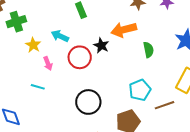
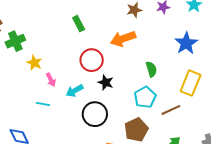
cyan arrow: (60, 36) -> (75, 91), moved, turned -48
black star: (101, 45) -> (106, 82), moved
green semicircle: (148, 50) -> (151, 69), moved
red circle: (80, 57) -> (92, 60), moved

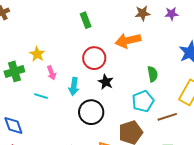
green cross: (15, 41) -> (14, 71), moved
cyan arrow: (75, 91) -> (74, 86), turned -60

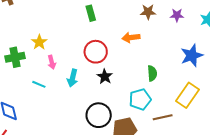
orange arrow: (128, 40) -> (131, 38), size x0.7
black circle: (91, 112) -> (99, 115), moved

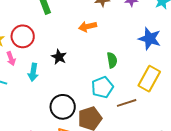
red circle: (96, 52) -> (23, 36), moved
blue star: (192, 55) -> (150, 39), turned -30
black star: (105, 77) -> (59, 57), moved

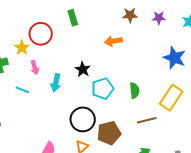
red circle: (23, 36) -> (41, 34), moved
green semicircle: (112, 60) -> (135, 90), moved
cyan pentagon: (102, 87) -> (103, 89), moved

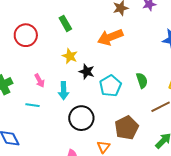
red circle: (41, 34) -> (26, 35), moved
orange arrow: (113, 41) -> (110, 37), size x1.4
yellow star: (22, 48) -> (70, 56), moved
black circle: (83, 119) -> (81, 118), moved

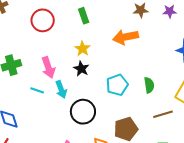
black star: (87, 72) -> (81, 69), moved
pink arrow: (40, 81) -> (48, 67), size x1.5
cyan arrow: (64, 91) -> (61, 90), moved, turned -30

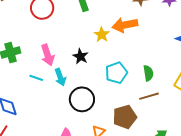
yellow star: (82, 49) -> (102, 35), moved
brown line: (163, 114) -> (149, 96), moved

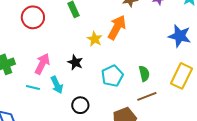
orange arrow: (125, 25) -> (117, 27), turned 135
pink arrow: (48, 55) -> (42, 64), turned -130
black circle: (82, 99) -> (80, 105), size x0.7

